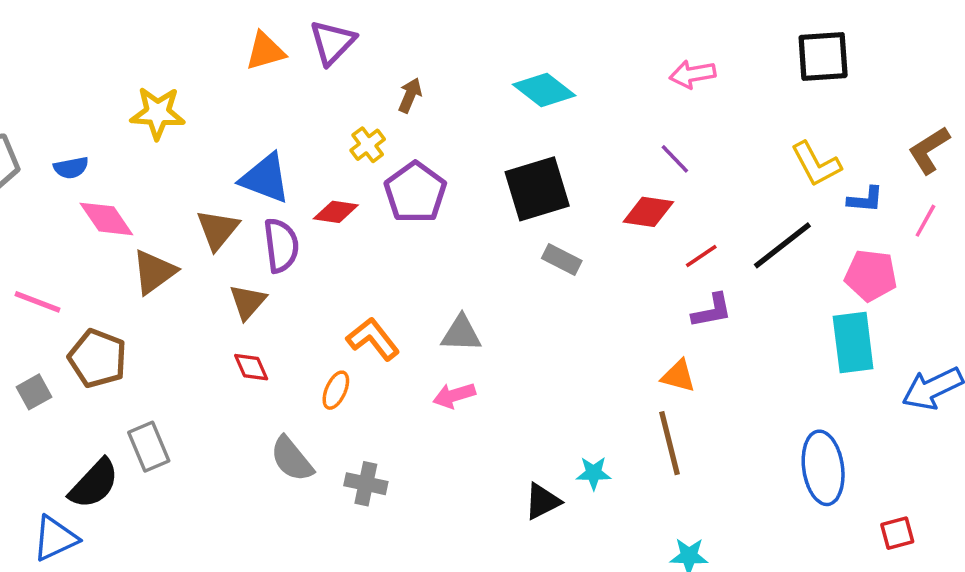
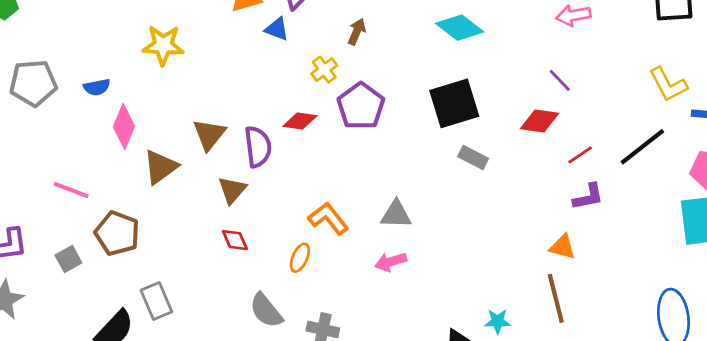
blue triangle: (265, 178) -> (277, 29), moved, size x0.6
pink diamond: (106, 219) -> (124, 126), turned 57

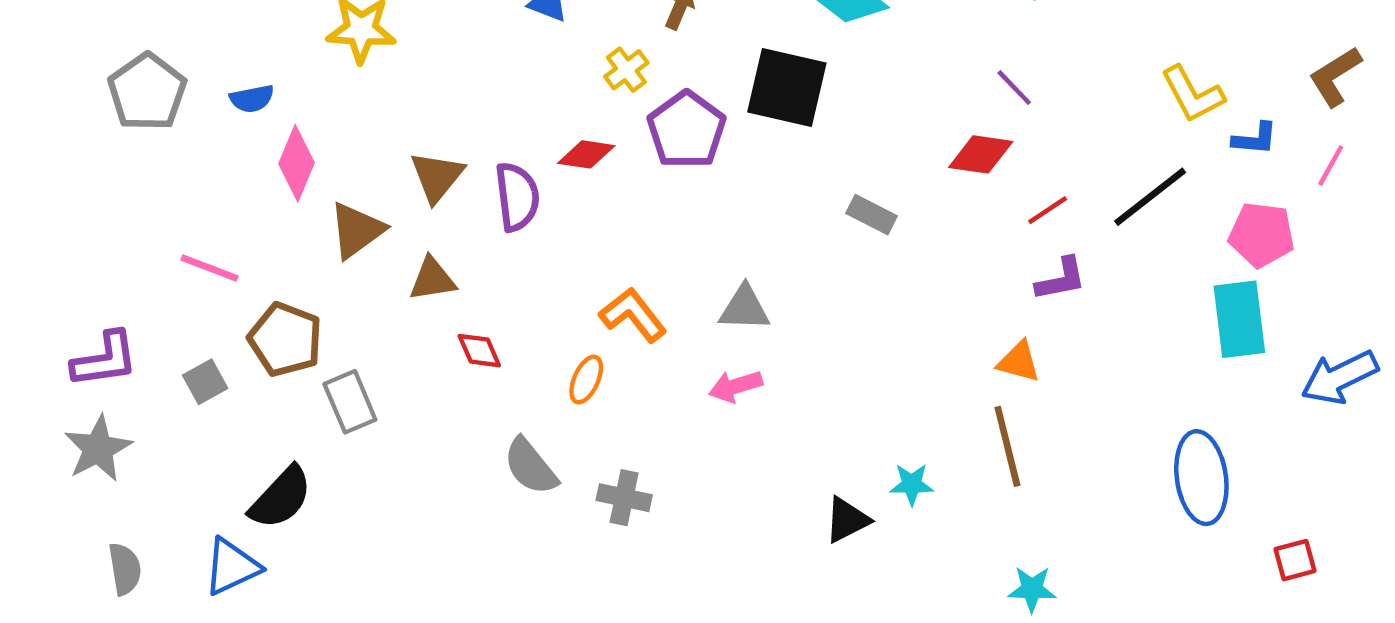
gray pentagon: (33, 83) -> (147, 92), turned -30
black square: (454, 103) -> (787, 88), moved, turned 30
brown triangle: (232, 190) -> (432, 279), moved, turned 40
gray rectangle: (156, 301) -> (350, 402), moved

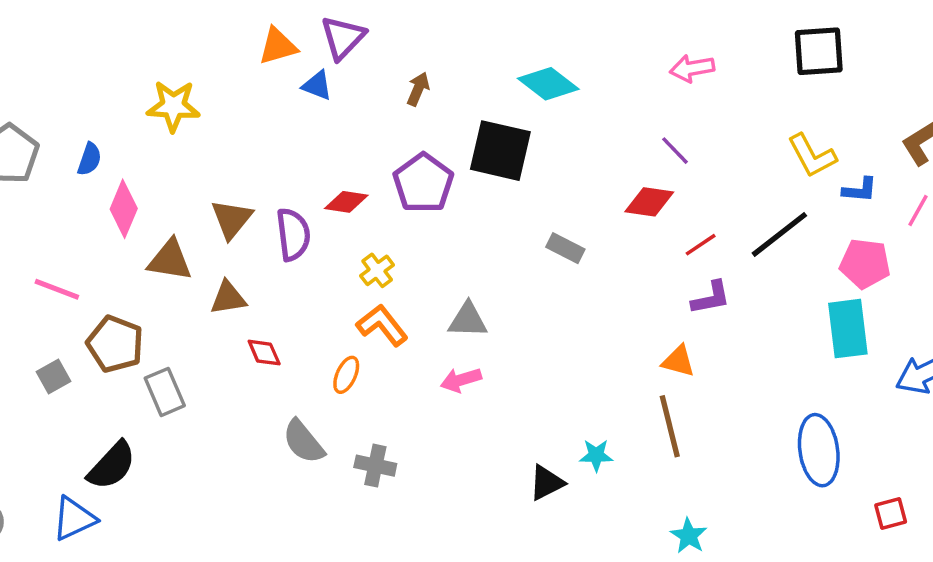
yellow cross: (626, 70) -> (377, 270), moved
blue semicircle: (252, 99) -> (89, 159), turned -60
brown triangle: (357, 230) -> (170, 260), turned 45
cyan star: (1032, 589) -> (689, 536), turned 30

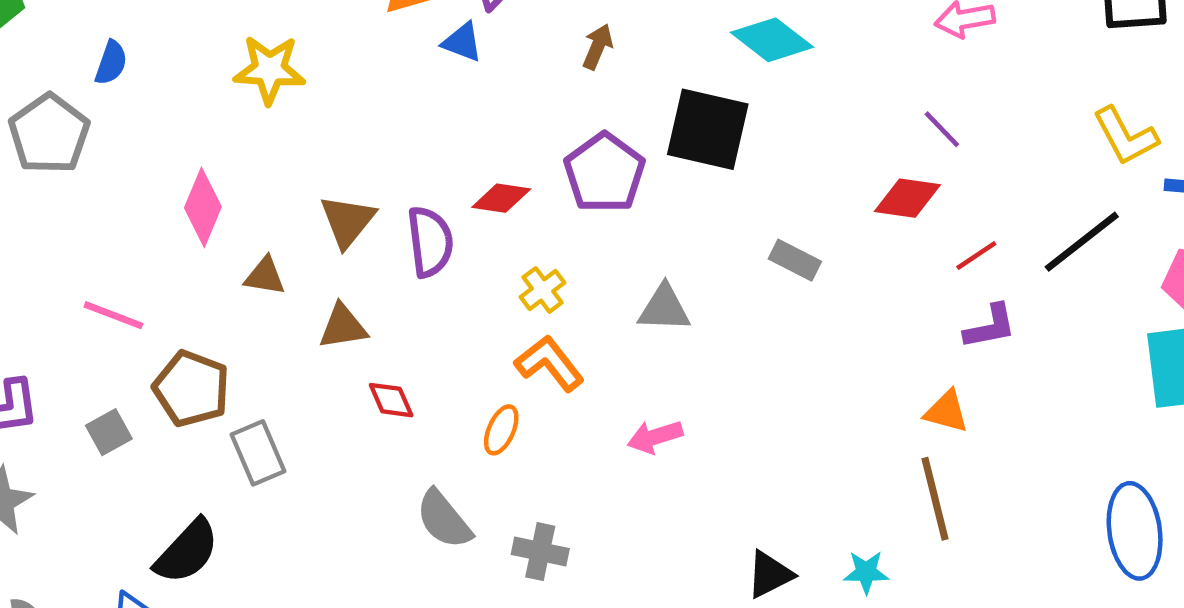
blue semicircle: (89, 159) -> (111, 63), moved
brown triangle: (170, 260) -> (265, 276), size x0.7
gray triangle: (468, 320) -> (664, 308), moved
cyan star: (596, 455) -> (866, 572), moved

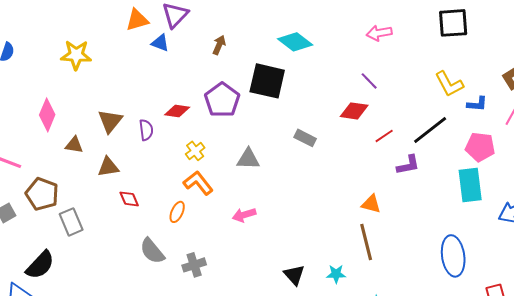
purple semicircle: (430, 242) -> (146, 130), size x0.7
purple L-shape: (990, 327) -> (408, 165), moved
gray cross: (540, 552) -> (194, 265), turned -30
black triangle: (770, 574) -> (294, 275), turned -45

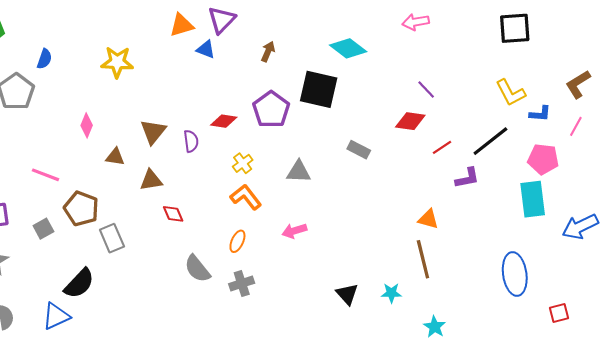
pink arrow: (379, 33) -> (416, 22), moved
pink diamond: (47, 115) -> (87, 125), size x0.7
orange ellipse: (177, 212) -> (237, 241), moved

